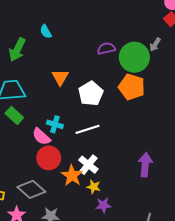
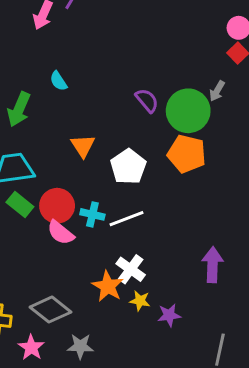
purple semicircle: (106, 48) -> (147, 100), turned 66
cyan cross: (55, 124) -> (92, 214), moved
red circle: (49, 158) -> (57, 206), moved
purple star: (103, 205) -> (169, 315), moved

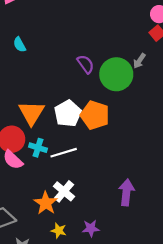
orange triangle: (83, 146) -> (32, 113), moved, size x1.4
orange pentagon: (187, 154) -> (95, 115), moved
yellow star: (140, 301) -> (59, 231), moved

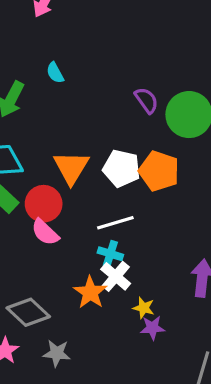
white pentagon: (68, 113) -> (122, 168), turned -30
cyan cross: (38, 148) -> (110, 254), moved
yellow star: (59, 231) -> (144, 308), moved

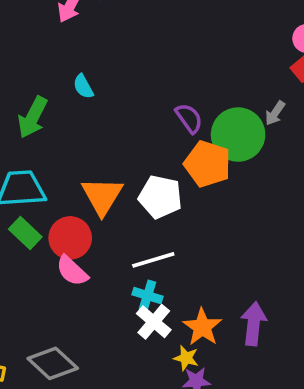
orange pentagon: (159, 171) -> (208, 164), moved
orange star: (90, 292) -> (202, 327), moved

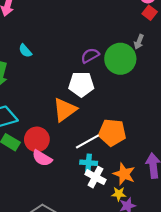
purple semicircle: (189, 118) -> (90, 56), turned -72
orange pentagon: (208, 164) -> (112, 132), moved
orange triangle: (102, 196) -> (65, 110), moved, turned 35
white pentagon: (160, 197) -> (81, 84), moved

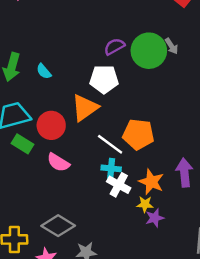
gray arrow: (139, 42) -> (172, 46), moved, turned -56
cyan semicircle: (25, 51) -> (44, 71), moved
red circle: (37, 139) -> (51, 125), moved
white line: (87, 142) -> (110, 144), turned 65

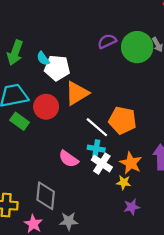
white pentagon: (104, 79) -> (57, 68), moved
pink semicircle: (58, 162) -> (69, 159), moved
purple star: (155, 218) -> (132, 207), moved
gray diamond: (58, 226) -> (46, 196), turned 60

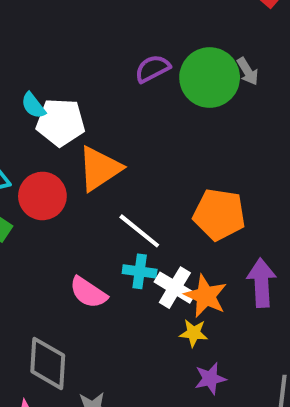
orange pentagon: (122, 120) -> (219, 214), moved
white cross: (102, 164) -> (175, 288), moved

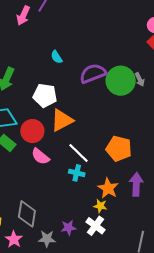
purple semicircle: (153, 69) -> (93, 74), size x1.5
cyan semicircle: (33, 106) -> (57, 57), moved
white cross: (175, 288) -> (95, 226), moved
pink semicircle: (88, 292) -> (40, 156), moved
purple star: (210, 379) -> (68, 228), moved

